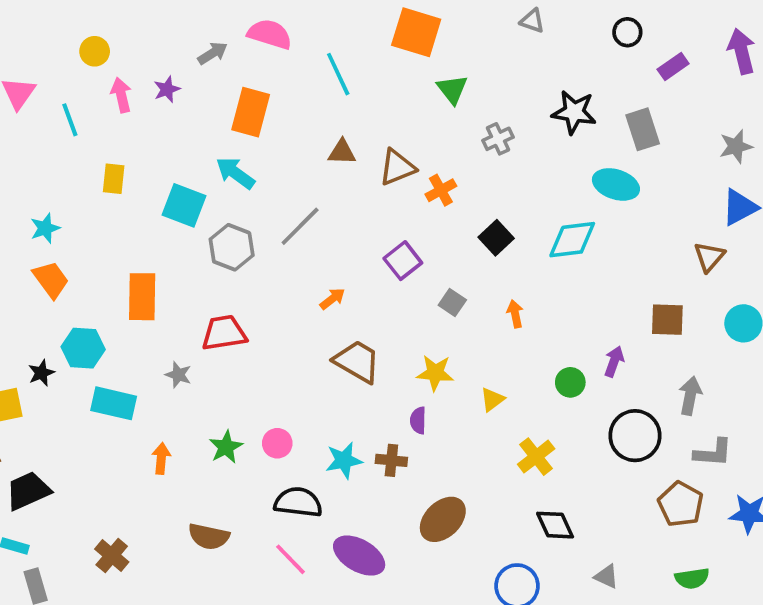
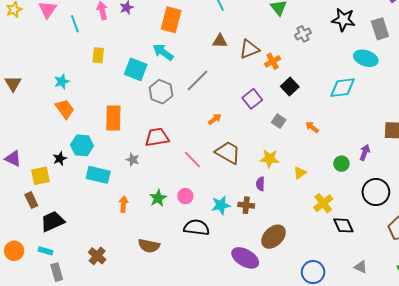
black square: (496, 238) -> (290, 87), moved
orange arrow: (515, 314) -> (312, 127), turned -40
black diamond: (555, 525) -> (343, 225), moved
purple ellipse: (359, 556) -> (245, 258), moved
pink line: (291, 559) -> (192, 160), moved

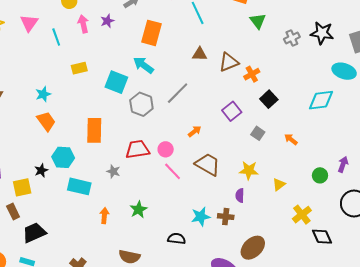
gray cross: (303, 34) -> (292, 38), moved
yellow rectangle: (98, 55) -> (79, 68), turned 70
pink circle: (185, 196) -> (166, 149), moved
black semicircle: (197, 227) -> (177, 239), size x0.7

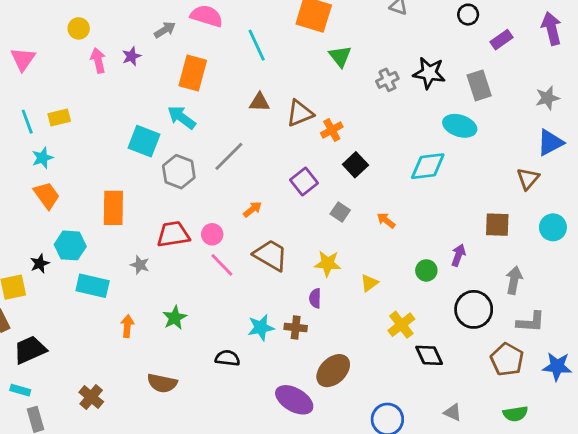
cyan line: (56, 37) -> (27, 122), moved
yellow rectangle: (79, 68) -> (59, 117), moved

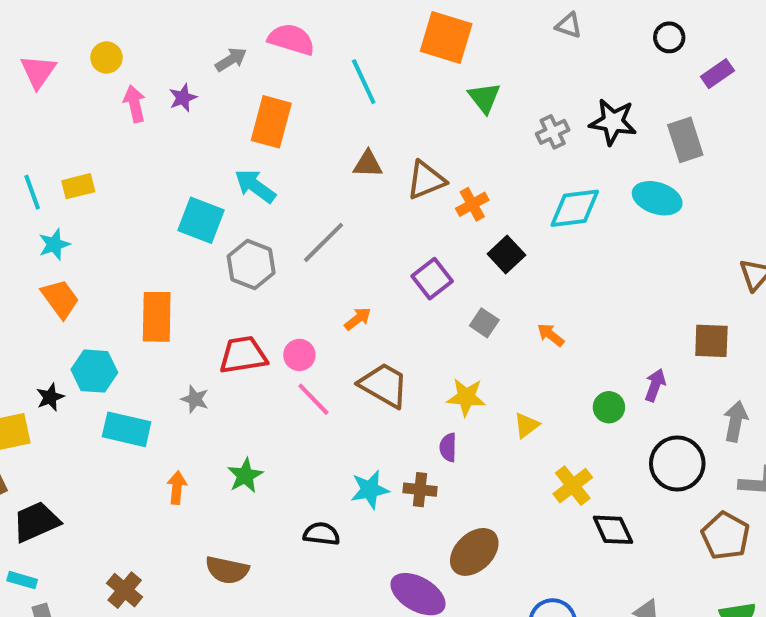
pink triangle: (23, 59) -> (38, 72), moved
cyan diamond: (428, 166) -> (575, 208), moved

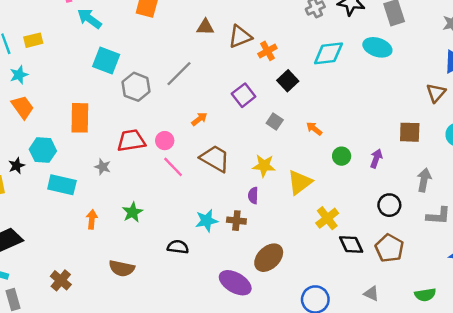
cyan arrow: (255, 186) -> (89, 19), moved
green circle: (609, 407) -> (342, 156), moved
yellow triangle: (527, 425) -> (300, 182), size x1.6
black circle: (677, 463) -> (389, 205), size x0.7
brown pentagon: (725, 536) -> (389, 248), moved

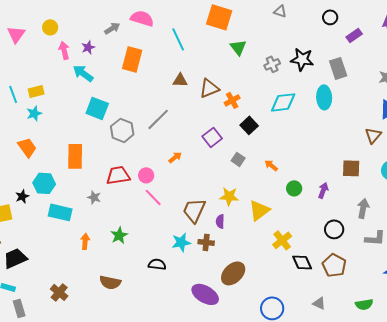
cyan ellipse: (377, 47) -> (324, 97), turned 70
cyan star: (19, 75) -> (34, 113), moved
brown trapezoid: (215, 158) -> (194, 210), moved, turned -96

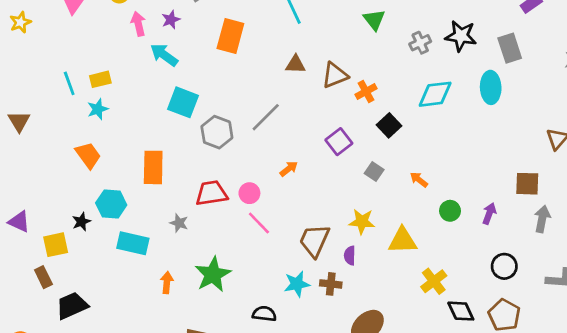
gray arrow: (363, 208) -> (542, 219), moved
yellow triangle: (259, 210) -> (403, 241), turned 35
green star: (119, 235) -> (213, 274), size x1.5

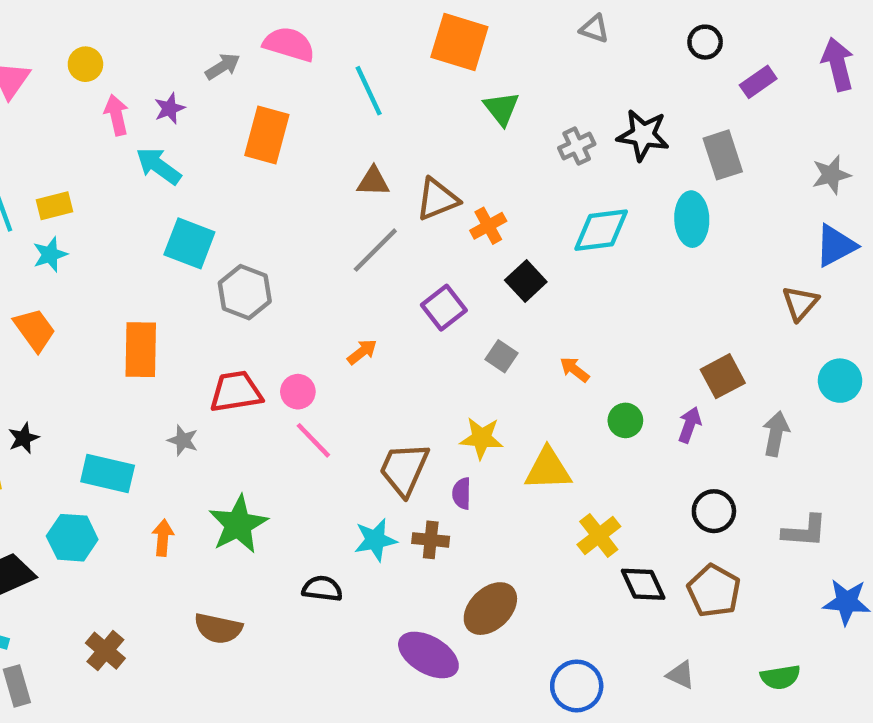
gray line: (266, 117) -> (375, 250), moved
brown square: (527, 184) -> (723, 376), moved, turned -30
cyan hexagon: (111, 204) -> (72, 538), moved

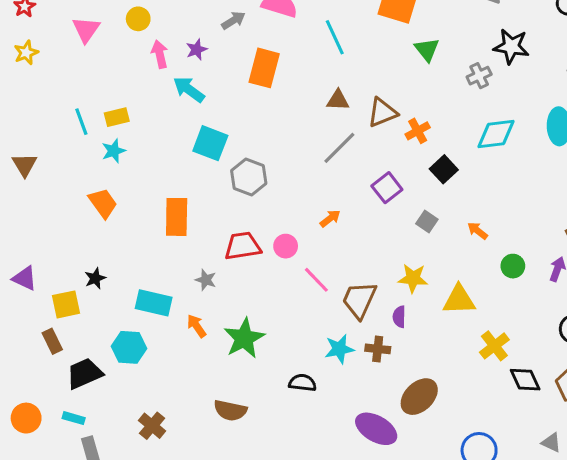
black star: (643, 135) -> (511, 46), moved
pink line: (313, 440) -> (316, 280), moved
orange arrow: (163, 538) -> (197, 326), moved, turned -40

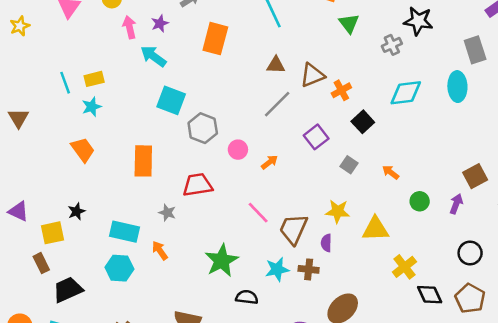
pink circle: (286, 246) -> (238, 150), moved
green star: (244, 338) -> (222, 261), moved
cyan hexagon: (129, 347) -> (119, 268), moved

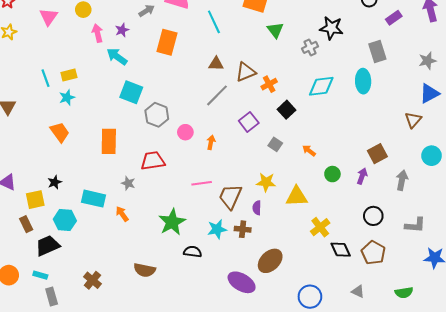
orange arrow: (269, 162) -> (211, 142), turned -40
pink line: (258, 213) -> (202, 183), turned -54
cyan hexagon: (119, 268) -> (65, 220), moved

